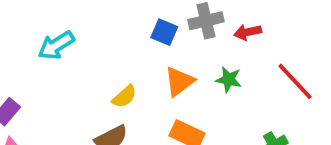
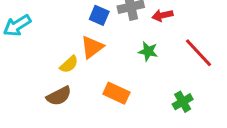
orange triangle: (179, 81) -> (92, 47), moved

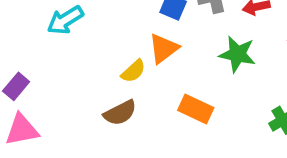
green star: (148, 51) -> (237, 54), size x1.4

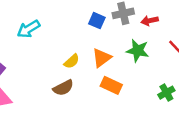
orange triangle: (164, 48) -> (102, 58), moved

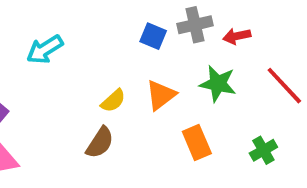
orange rectangle: (111, 85) -> (197, 143), moved, turned 42
brown semicircle: (63, 88) -> (100, 143), turned -30

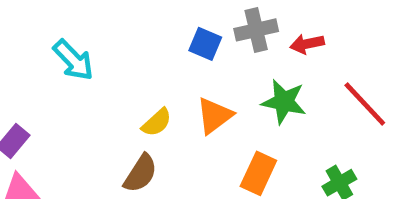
cyan arrow: (45, 49) -> (73, 60), turned -102
orange rectangle: (197, 143) -> (258, 173), turned 48

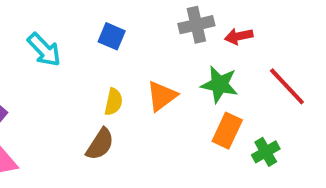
blue square: (205, 44) -> (112, 36), moved
yellow semicircle: (157, 123) -> (114, 102), turned -36
orange rectangle: (258, 173) -> (227, 131), moved

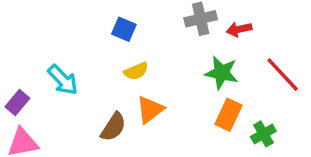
cyan arrow: (44, 50) -> (63, 80), moved
orange triangle: (162, 96) -> (150, 109), moved
yellow semicircle: (114, 102) -> (136, 71), moved, turned 55

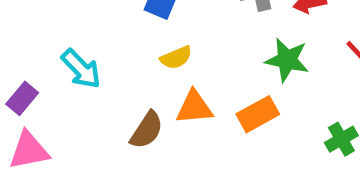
orange triangle: (150, 109) -> (194, 107), turned 32
orange rectangle: (229, 115) -> (258, 114), moved, turned 36

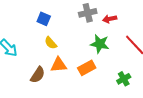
yellow semicircle: (176, 58) -> (51, 43), turned 72

